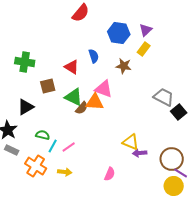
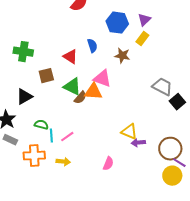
cyan line: (53, 146) -> (51, 136), turned -32
orange cross: (36, 166) -> (34, 156), turned -35

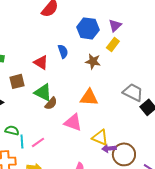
pink triangle: (102, 79) -> (73, 122), moved
orange triangle: (93, 92) -> (89, 97), moved
brown circle: (170, 149) -> (124, 154), moved

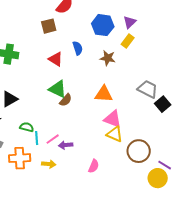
brown square: (17, 81) -> (49, 26), moved
pink triangle: (73, 122) -> (113, 119), moved
purple arrow: (109, 148) -> (66, 145), moved

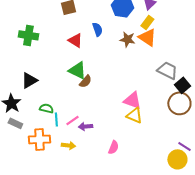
orange triangle: (104, 94) -> (147, 37), moved, turned 30
brown circle: (139, 151) -> (179, 103), moved

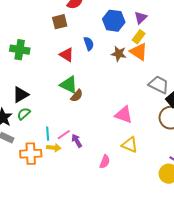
green semicircle: (46, 108) -> (24, 114), moved, turned -56
yellow triangle: (134, 115) -> (130, 145), moved
purple arrow: (85, 126) -> (77, 141), turned 64
yellow arrow: (68, 145) -> (54, 148), moved

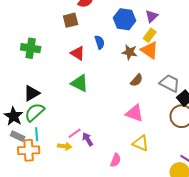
brown semicircle: (77, 96) -> (137, 80), moved
green semicircle: (24, 114) -> (35, 112), size x1.5
cyan line: (48, 134) -> (37, 134), moved
orange cross: (31, 154) -> (29, 150), moved

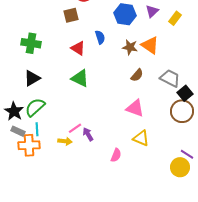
yellow rectangle: (150, 35) -> (175, 18), moved
black triangle: (32, 93) -> (32, 78), moved

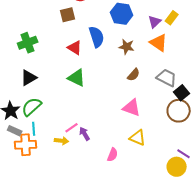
purple triangle: (152, 11) -> (155, 22), moved
blue semicircle: (100, 37) -> (97, 37), size x1.5
green cross: (31, 43) -> (28, 43), turned -30
orange triangle: (150, 45) -> (159, 43), moved

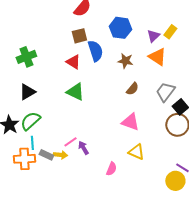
brown square: (68, 15) -> (79, 36), moved
gray trapezoid: (167, 78) -> (165, 92), turned -80
gray rectangle: (15, 131) -> (46, 155), moved

